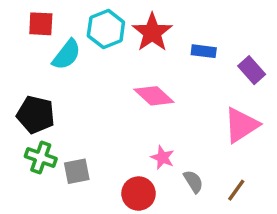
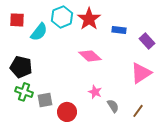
red square: (41, 24) -> (17, 20), moved
red circle: (138, 194) -> (67, 112), moved

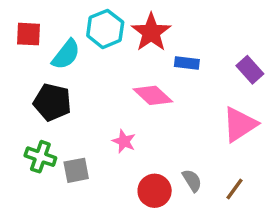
blue rectangle: (119, 30) -> (187, 63), moved
black pentagon: (21, 67) -> (52, 102), moved
pink star: (95, 92) -> (124, 141), moved
red circle: (67, 112) -> (155, 191), moved

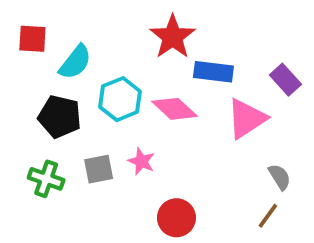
cyan hexagon: (105, 29) -> (120, 99), moved
blue rectangle: (187, 63) -> (213, 72), size x1.4
pink triangle: (240, 124) -> (247, 119), moved
gray square: (76, 170) -> (99, 169), moved
gray semicircle: (192, 181) -> (280, 177), moved

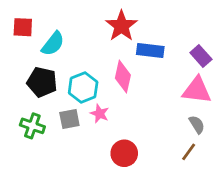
cyan hexagon: (120, 99) -> (83, 88), moved
pink diamond: (175, 109) -> (123, 77), turned 60
pink triangle: (247, 119) -> (197, 90), moved, turned 40

